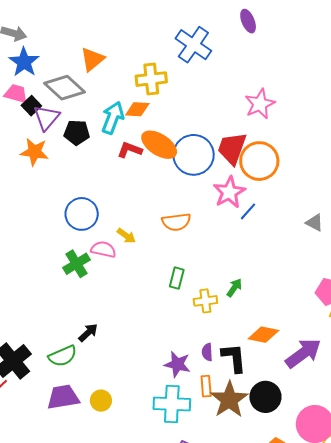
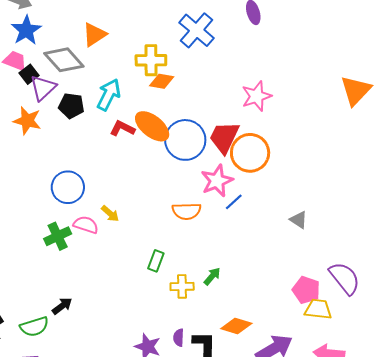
orange diamond: (137, 109) -> (162, 81), moved
orange semicircle: (176, 222) -> (187, 211), moved

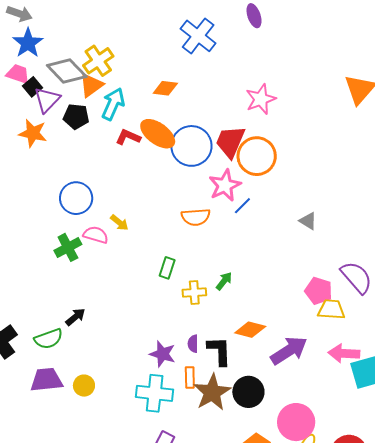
orange triangle: (94, 35) -> (91, 85), moved
yellow cross: (151, 60) -> (98, 61), moved, turned -32

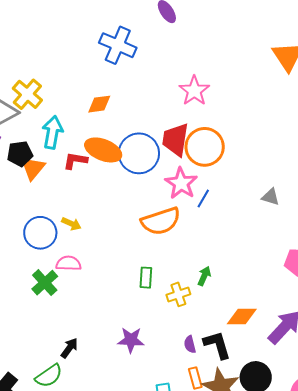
orange triangle: (91, 85) -> (33, 168), moved
orange semicircle: (196, 217) -> (161, 221), size x1.4
yellow arrow: (119, 223) -> (71, 224), moved
purple star: (162, 354) -> (131, 340), moved

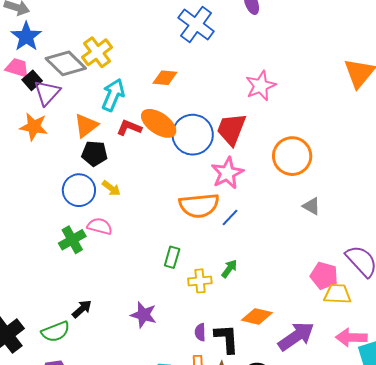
orange circle: (205, 147) -> (292, 156), moved
black pentagon: (20, 154) -> (94, 153), moved
blue line: (203, 198) -> (230, 218), moved

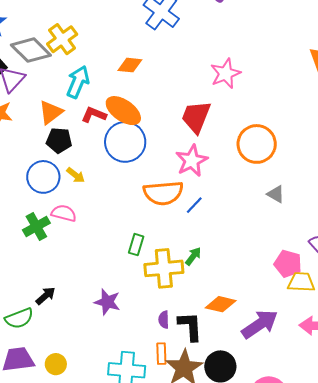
blue circle: (193, 135) -> (125, 142), moved
yellow cross: (200, 281) -> (164, 268), size x1.6

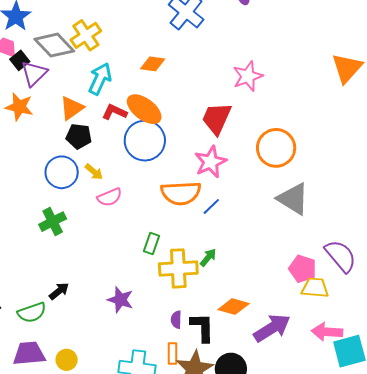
gray triangle: (276, 194) -> (293, 199), size x1.8
pink semicircle: (64, 213) -> (110, 197), moved, turned 140

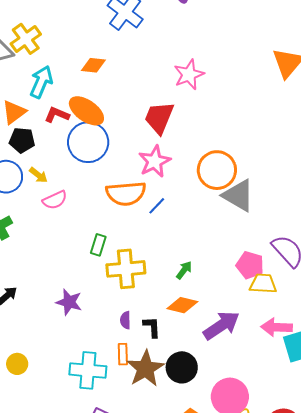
orange circle: (276, 148) -> (217, 170), moved
green arrow: (208, 258) -> (184, 270), moved
black L-shape: (202, 327) -> (152, 327), size x0.7

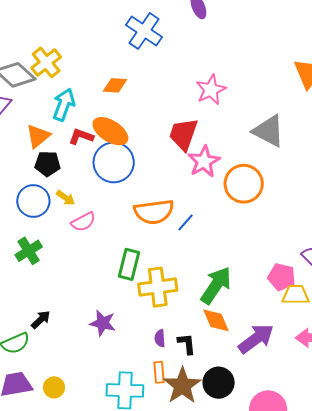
pink star: (154, 161) -> (204, 161), moved
gray triangle: (238, 195) -> (269, 131), moved
green rectangle: (98, 245) -> (129, 264), size x1.4
green arrow: (184, 270) -> (216, 285), size x2.0
orange diamond: (182, 305) -> (216, 320), turned 56

